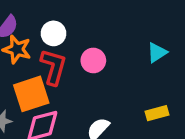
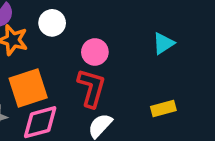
red L-shape: (53, 67) -> (91, 88), moved

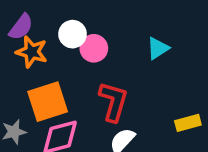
cyan triangle: (163, 43) -> (158, 48), moved
pink circle: (95, 52) -> (94, 48), moved

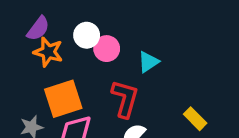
cyan triangle: (158, 48) -> (148, 62), moved
yellow rectangle: (188, 123) -> (195, 119), turned 60

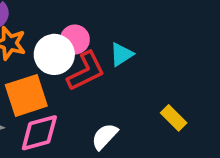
white circle: (87, 35) -> (54, 54), moved, size x1.4
red L-shape: (125, 99) -> (86, 71), moved, turned 48

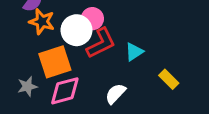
cyan triangle: (121, 54) -> (134, 52), moved

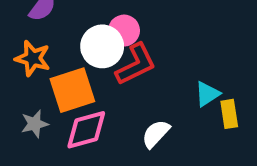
orange star: (42, 22) -> (33, 58), moved
cyan triangle: (134, 52) -> (207, 94), moved
yellow rectangle: (169, 79) -> (229, 114), turned 36

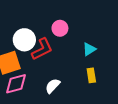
pink circle: (124, 31) -> (60, 28), moved
cyan triangle: (207, 94) -> (89, 49), moved

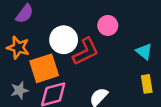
cyan triangle: (89, 49) -> (144, 51), turned -48

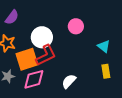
red L-shape: (86, 51) -> (46, 55), moved

